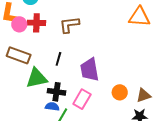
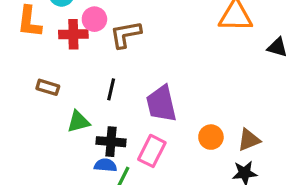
pink circle: (19, 24) -> (94, 19), moved
brown rectangle: (19, 55) -> (48, 87), size x0.6
green triangle: (37, 78) -> (78, 122), size x0.7

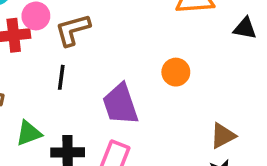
black line: (111, 89) -> (61, 77), moved
orange circle: (211, 137) -> (176, 72), moved

